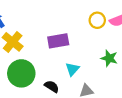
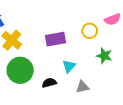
yellow circle: (97, 20) -> (90, 31), moved
black semicircle: (52, 86) -> (49, 83), turned -48

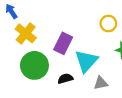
purple rectangle: (55, 39) -> (63, 43), moved, turned -54
cyan triangle: (69, 66) -> (86, 61), size x1.6

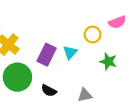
cyan triangle: (86, 61) -> (70, 52), moved, size x0.6
black semicircle: (65, 79) -> (49, 91), turned -136

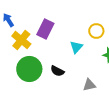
purple rectangle: (47, 55) -> (45, 29), moved
black semicircle: (49, 91) -> (57, 71), moved

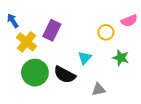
cyan triangle: (76, 47) -> (85, 58), moved
black semicircle: (57, 71) -> (65, 75), size x1.5

